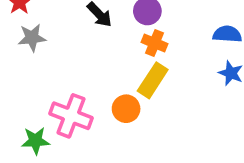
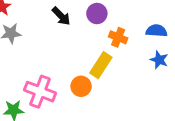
orange cross: (154, 43) -> (118, 37), moved

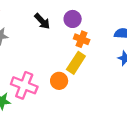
orange cross: (118, 37) -> (82, 39), moved

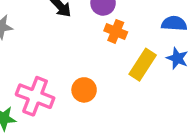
yellow rectangle: (76, 63) -> (143, 65), moved

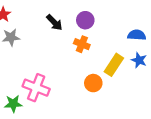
orange cross: (116, 31) -> (82, 44), moved
orange circle: (84, 90) -> (93, 83), moved

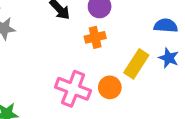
orange cross: (82, 44) -> (95, 37), turned -35
pink cross: (36, 88) -> (73, 89), moved

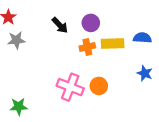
blue star: (169, 58) -> (145, 73), moved
yellow rectangle: (136, 64) -> (113, 44), moved, turned 55

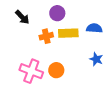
purple circle: (91, 23) -> (57, 13), moved

